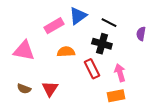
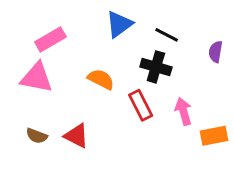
pink rectangle: (54, 26) -> (50, 39), moved
orange semicircle: (66, 52) -> (101, 79), turned 30
red triangle: (50, 89) -> (76, 136), turned -36
orange rectangle: (116, 96) -> (214, 136), moved

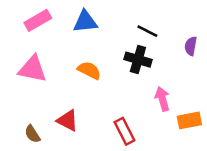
blue triangle: (119, 24) -> (85, 22), moved, turned 30
pink rectangle: (50, 39) -> (38, 20), moved
red rectangle: (141, 105) -> (124, 131), moved
brown semicircle: (37, 136) -> (32, 134), moved, turned 36

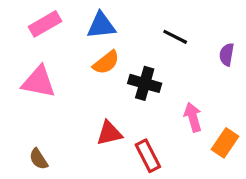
black cross: (138, 60) -> (145, 83), moved
orange semicircle: (89, 70) -> (106, 63), moved, turned 115
red triangle: (68, 120) -> (109, 133), moved, turned -40
orange rectangle: (189, 120) -> (225, 143), turned -45

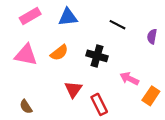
orange semicircle: (106, 63) -> (59, 53), moved
pink arrow: (193, 117) -> (129, 79), turned -48
red triangle: (109, 133) -> (73, 89), turned -42

